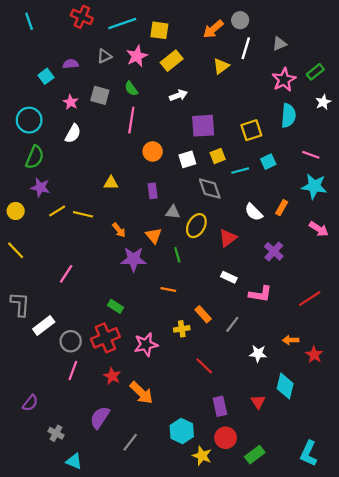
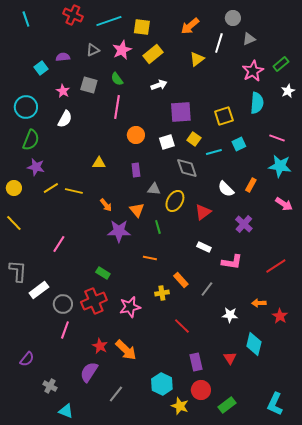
gray circle: (240, 20) -> (233, 18), moved
yellow square: (218, 156) -> (194, 139), turned -32
red star: (112, 376) -> (100, 346), moved

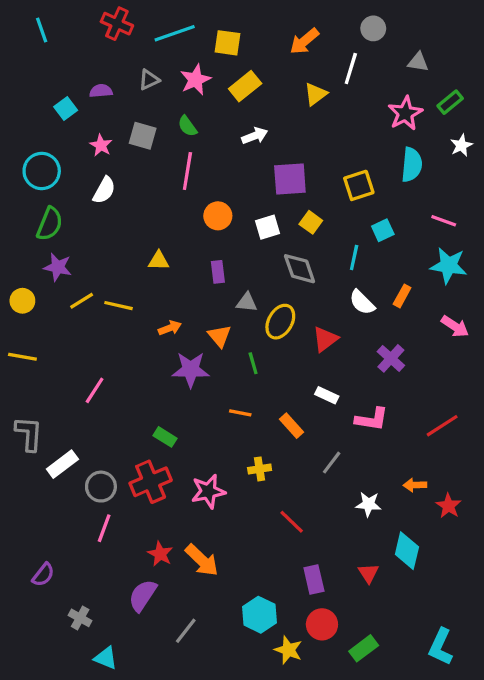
gray triangle: (249, 39) -> (418, 62), moved, turned 32
cyan line: (214, 152) -> (354, 258), moved, turned -63
orange arrow: (106, 205) -> (170, 328), turned -72
yellow line: (14, 223) -> (22, 357), turned -36
orange rectangle: (181, 280) -> (292, 426), moved

